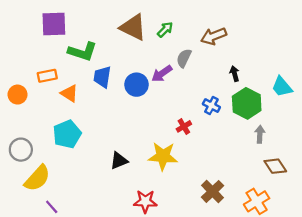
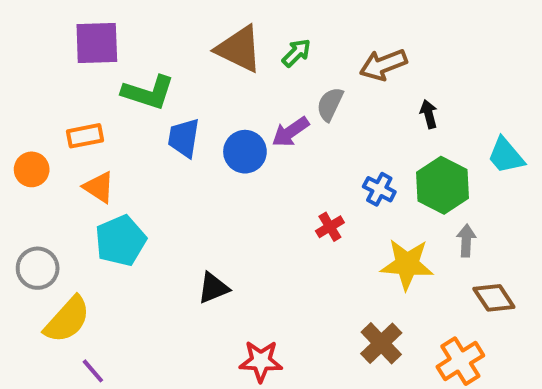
black arrow: (235, 74) -> (429, 114), moved
orange triangle: (69, 93) -> (99, 187), moved
yellow star: (163, 156) -> (407, 264), moved

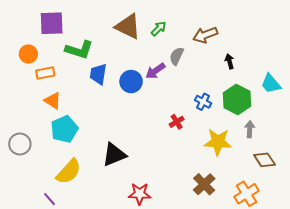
orange circle: (32, 169) -> (28, 54), moved
black triangle: (213, 288) -> (114, 155), size x1.4
yellow semicircle: (67, 320) -> (69, 172), moved

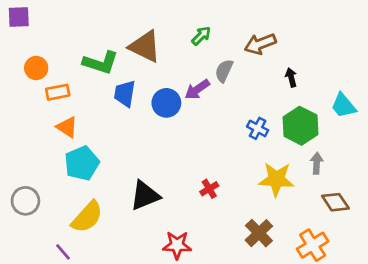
purple square: (52, 23) -> (19, 17), moved, size x0.7
brown triangle: (128, 26) -> (145, 47), moved
red cross: (177, 122) -> (209, 189), moved
gray circle: (20, 144) -> (25, 201), moved

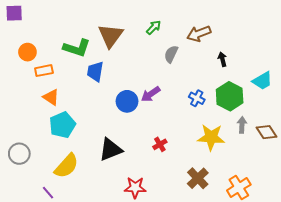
brown triangle: (145, 47) -> (111, 36), turned 40
purple arrow: (197, 89) -> (151, 94), moved
blue circle: (166, 103) -> (127, 101), moved
cyan trapezoid: (343, 106) -> (262, 81), turned -80
brown diamond: (335, 202) -> (267, 132), moved

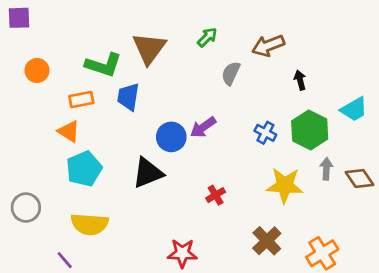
orange rectangle: (44, 71) -> (81, 100), moved
black triangle: (111, 150) -> (148, 173), moved
yellow semicircle: (66, 166) -> (90, 224), turned 52

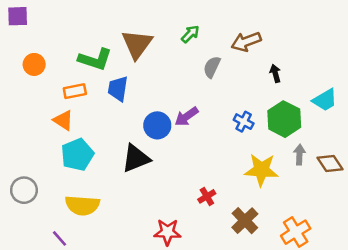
red cross: (216, 195) -> (207, 196), moved

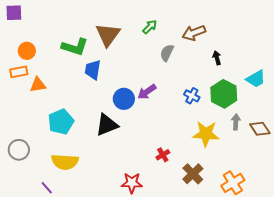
orange rectangle: (75, 91) -> (19, 72), moved
orange triangle: (63, 120) -> (38, 85), moved, turned -42

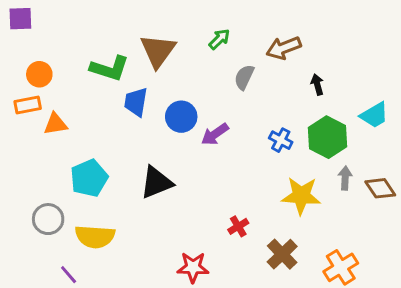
blue circle: (124, 99) -> (181, 117), moved
gray circle: (19, 150) -> (48, 219), moved

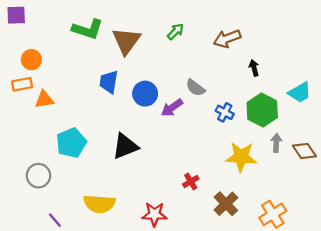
green L-shape: (110, 68) -> (88, 29), moved
gray semicircle: (244, 77) -> (195, 88), moved, turned -78
yellow semicircle: (95, 237) -> (99, 204), moved

